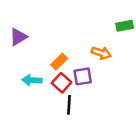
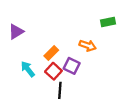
purple square: (83, 76) -> (72, 66), turned 35
cyan arrow: (32, 80) -> (28, 69), turned 49

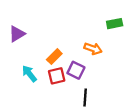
red square: (53, 71) -> (57, 76), turned 35
black line: (60, 90) -> (85, 97), moved

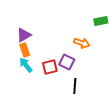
purple triangle: (17, 34) -> (24, 35), moved
orange rectangle: (54, 57) -> (25, 50), moved, turned -64

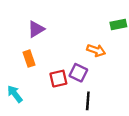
purple triangle: (24, 35) -> (36, 29), moved
cyan arrow: (26, 65) -> (15, 94), moved

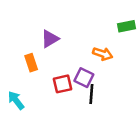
purple triangle: (36, 29) -> (50, 39), moved
black line: (88, 101) -> (91, 94), moved

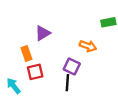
red square: (62, 84) -> (35, 72), moved
black line: (91, 94) -> (67, 83), moved

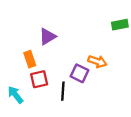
orange arrow: (88, 46) -> (97, 61), moved
black line: (67, 83) -> (63, 91), moved

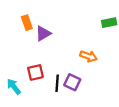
orange rectangle: (30, 59) -> (27, 23), moved
purple square: (80, 73) -> (72, 82), moved

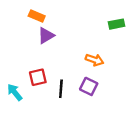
orange rectangle: (27, 23) -> (37, 16), moved, turned -48
purple square: (72, 82) -> (89, 86), moved

